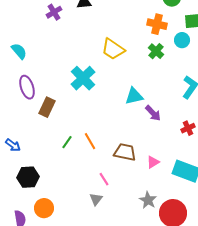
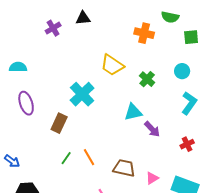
orange cross: (157, 24) -> (144, 33), moved
cyan circle: (182, 40) -> (182, 71), moved
cyan semicircle: (19, 51) -> (18, 67), turned -48
green cross: (156, 51) -> (147, 79), moved
brown rectangle: (47, 107) -> (59, 123), moved

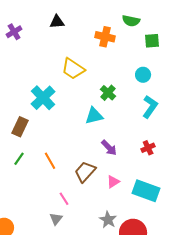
black triangle: (83, 18) -> (57, 22), moved
green cross: (147, 79) -> (108, 93), moved
purple arrow: (152, 129) -> (109, 148), moved
green line: (66, 158) -> (19, 159), moved
brown trapezoid: (124, 168) -> (85, 172), turned -60

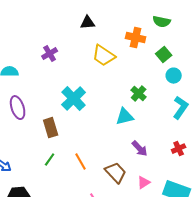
purple cross: (14, 32) -> (50, 54), moved
green square: (152, 41) -> (164, 55), moved, turned -35
yellow trapezoid: (73, 69) -> (104, 56), moved
brown rectangle: (20, 127) -> (51, 128), turned -42
brown trapezoid: (85, 172) -> (116, 173), turned 95

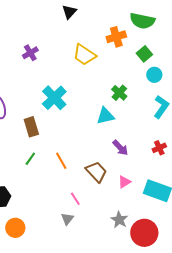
green semicircle: (162, 22) -> (142, 21), size x1.4
black triangle: (88, 23) -> (69, 12), moved, turned -42
orange cross: (136, 38) -> (116, 37), turned -30

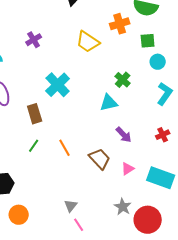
green square: (144, 54) -> (148, 41), turned 35
pink line: (75, 199) -> (79, 225), moved

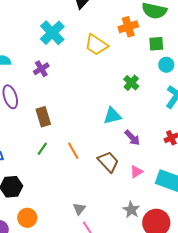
purple cross: (34, 40) -> (41, 69), moved
cyan cross: (58, 85) -> (52, 33), moved
cyan triangle: (109, 103) -> (112, 116), moved

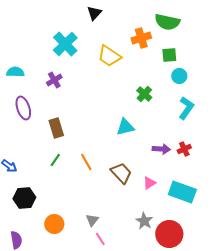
purple arrow: (132, 138) -> (161, 149), moved, turned -42
orange circle: (27, 218) -> (54, 224), moved

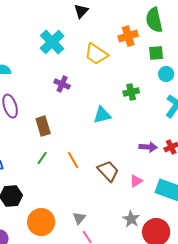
green semicircle: (167, 22) -> (154, 20), turned 65
purple cross: (54, 80) -> (62, 84), moved, turned -35
green cross: (144, 94) -> (131, 92), turned 35
cyan triangle: (125, 127) -> (102, 115), moved
orange circle: (54, 224) -> (41, 222), size x1.4

